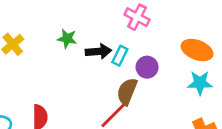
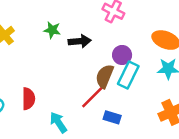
cyan rectangle: (120, 56) -> (128, 75), moved, size x1.5

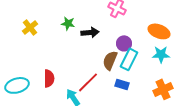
red line: (93, 96) -> (88, 82), moved
blue rectangle: (112, 117) -> (122, 84), moved

